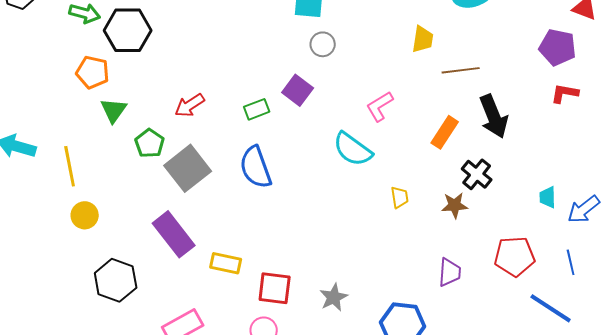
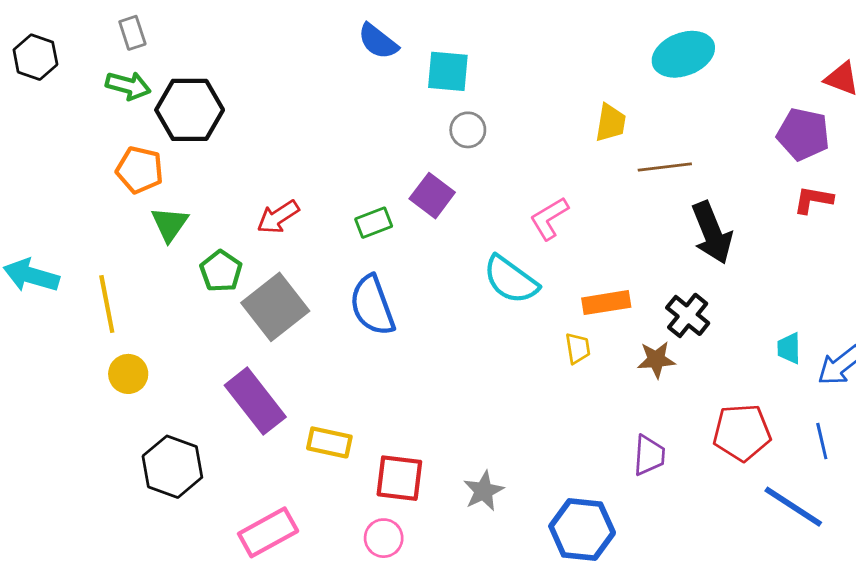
orange rectangle: (445, 132) -> (606, 303), moved, turned 48

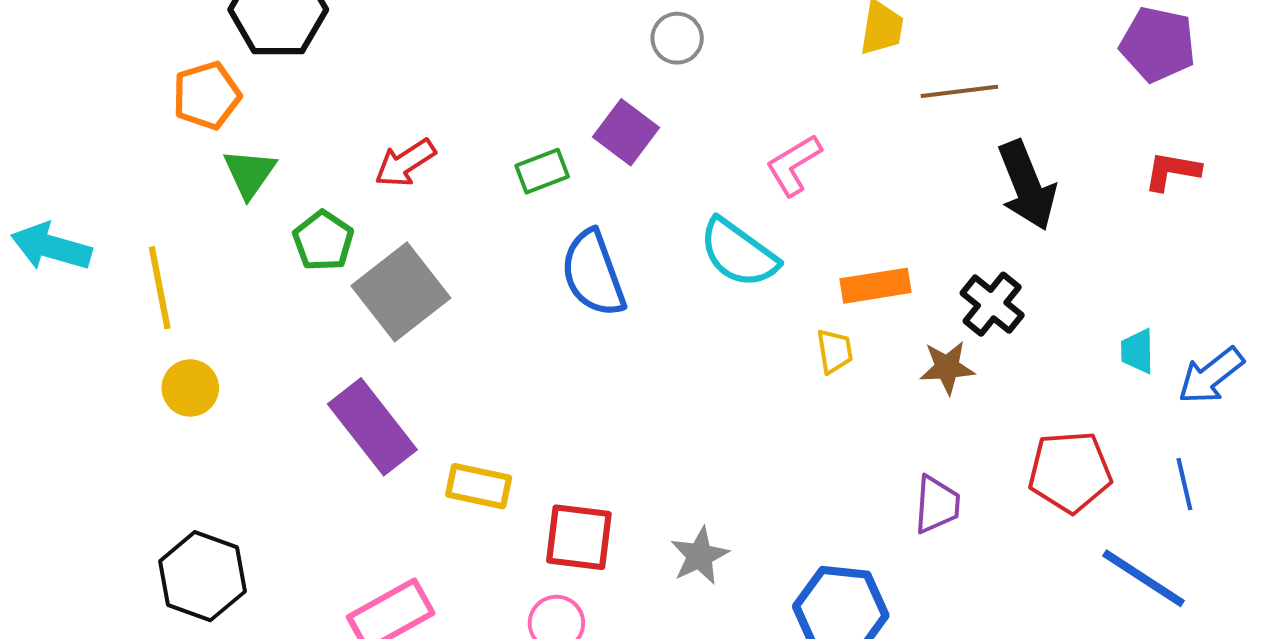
orange pentagon: (140, 170) -> (207, 95), turned -30
red L-shape: (813, 200) -> (1172, 171), moved
blue semicircle: (372, 305) -> (593, 273), moved
black hexagon: (172, 467) -> (203, 576), moved

